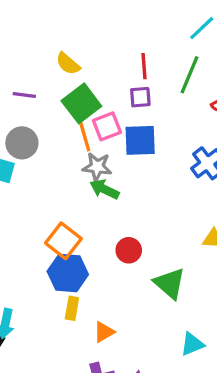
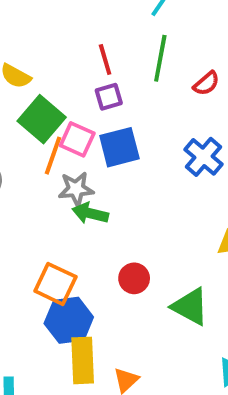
pink square: (107, 126) -> (77, 139), turned -32
orange line: (84, 135) -> (53, 156), turned 48
yellow rectangle: (72, 308) -> (83, 360), size x1.6

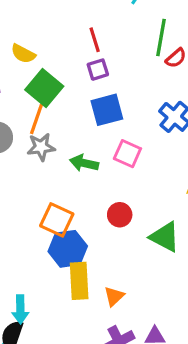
green line: (160, 58) -> (161, 37), moved
pink square: (77, 139) -> (127, 154), moved
orange line: (53, 156) -> (36, 119), moved
gray star: (76, 189) -> (41, 147), moved

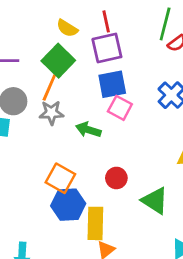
yellow semicircle: (23, 54) -> (67, 28), moved
purple square: (98, 70) -> (107, 48), size x1.6
pink square: (127, 154) -> (120, 108), moved
yellow rectangle: (79, 281) -> (95, 223), moved

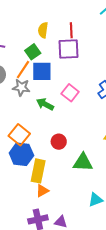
yellow semicircle: (67, 28) -> (43, 30), turned 56
green square: (58, 61) -> (33, 52), size x0.7
blue square: (112, 84) -> (42, 71), moved
green triangle: (155, 201) -> (83, 162), turned -40

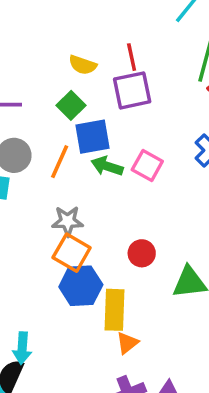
yellow semicircle: (43, 30) -> (83, 65), turned -70
orange line: (23, 70) -> (60, 162), moved
gray star: (21, 87) -> (68, 221), moved
green arrow: (45, 104) -> (107, 166), moved

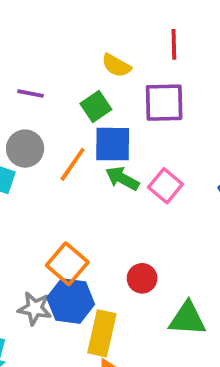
red line: (132, 57) -> (174, 44), moved
gray star: (68, 221) -> (35, 308), moved

